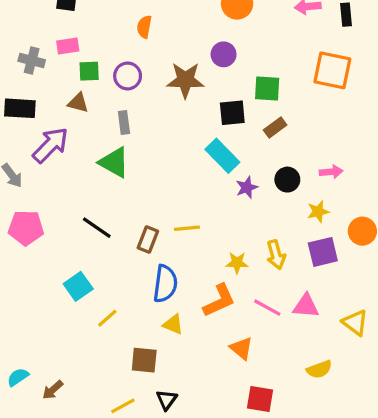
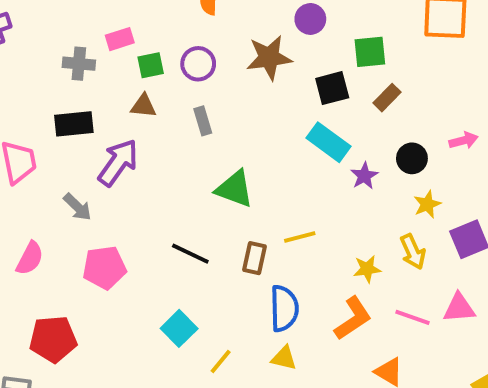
green triangle: (114, 162) -> (235, 189), moved
yellow star: (318, 211) -> (427, 204), moved
yellow triangle: (173, 324) -> (284, 358), moved

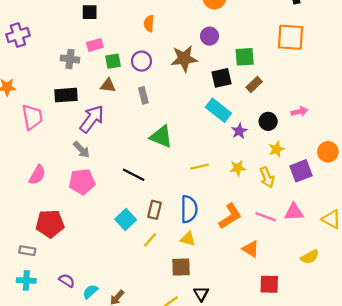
gray arrow: (78, 207) -> (81, 150), moved
brown rectangle: (254, 258) -> (155, 210), moved
yellow star: (367, 269) -> (238, 168), moved

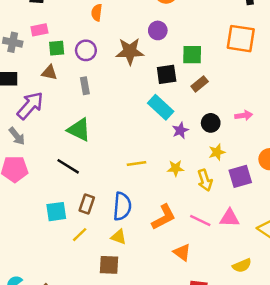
green triangle: (161, 137) -> (79, 130), moved
cyan square: (126, 219) -> (56, 212), turned 30

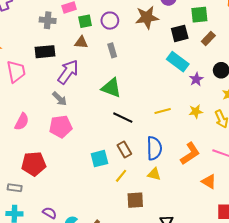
black line: (68, 166) -> (123, 118), moved
brown rectangle: (87, 204) -> (124, 150), turned -42
brown square: (109, 265) -> (135, 200), moved

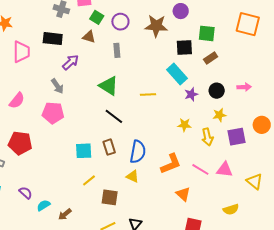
green square: (85, 21) -> (97, 17), turned 32
purple arrow: (68, 72) -> (71, 62), size x0.7
yellow line: (163, 111) -> (148, 94), moved
yellow line: (121, 176) -> (89, 180), moved

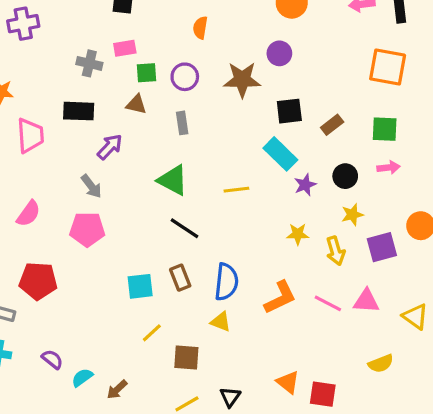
green square: (97, 17) -> (147, 73), turned -32
green square: (207, 33) -> (385, 129), moved
orange triangle: (183, 194) -> (288, 382), moved

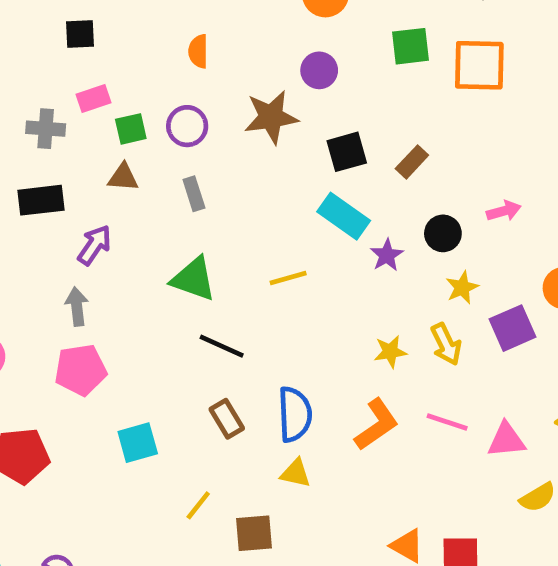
green square: (385, 129) -> (411, 46), moved
gray arrow: (91, 186) -> (77, 307), turned -140
yellow star: (298, 234) -> (390, 352), moved
cyan square: (140, 286) -> (138, 443), moved
pink triangle: (366, 301) -> (506, 440), moved

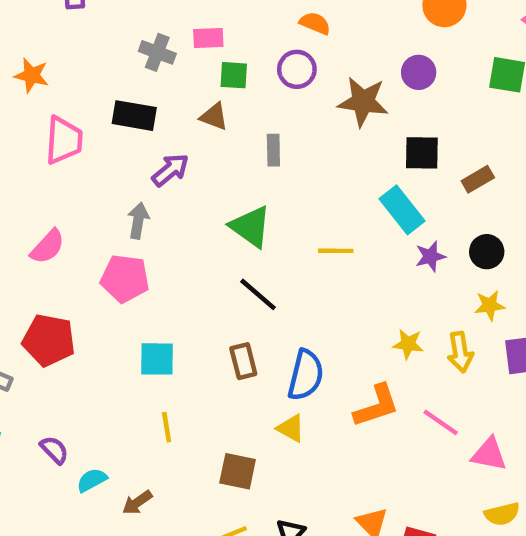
orange semicircle: (198, 51) -> (315, 23), turned 96
purple circle: (187, 126) -> (297, 69), moved
yellow line: (198, 505) -> (167, 427), moved, turned -64

